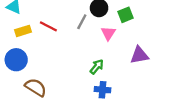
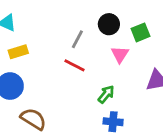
gray line: (82, 22) -> (77, 39), moved
red line: (48, 26) -> (75, 65), moved

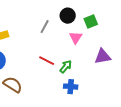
red line: (75, 65) -> (47, 61), moved

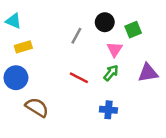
green arrow: (66, 67) -> (111, 73), moved

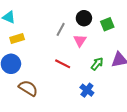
pink triangle: (115, 49) -> (80, 40), moved
green arrow: (111, 73) -> (97, 64), moved
blue cross: (108, 110) -> (87, 90), turned 32

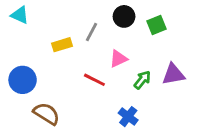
yellow rectangle: (17, 38) -> (62, 45), moved
pink triangle: (80, 40) -> (118, 59), moved, turned 32

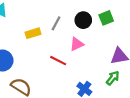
black circle: (124, 16) -> (83, 20), moved
green arrow: (142, 80) -> (113, 78), moved

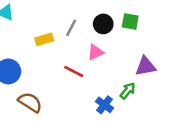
green square: (106, 18) -> (130, 21), turned 32
green arrow: (113, 78) -> (128, 91), moved

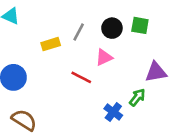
brown semicircle: (30, 102) -> (24, 120), moved

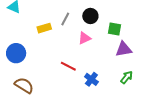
green square: (140, 25) -> (115, 29), moved
red line: (81, 77) -> (68, 66), moved
green arrow: (137, 97) -> (127, 77), moved

